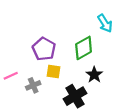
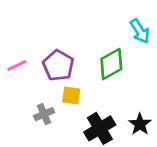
black star: (94, 75) -> (140, 124), moved
pink line: (11, 76) -> (17, 65), moved

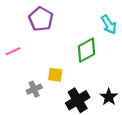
purple pentagon: (58, 65) -> (41, 19), moved

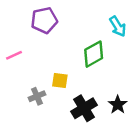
purple pentagon: (41, 19) -> (44, 20), turned 30

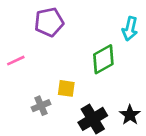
cyan arrow: (118, 26) -> (130, 29), turned 45

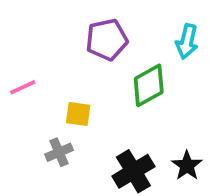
purple pentagon: (49, 22) -> (107, 40), moved
yellow square: (66, 88) -> (78, 114), moved

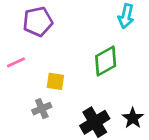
purple pentagon: (107, 40) -> (38, 22), moved
cyan arrow: (187, 41) -> (126, 16), moved

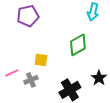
pink line: (16, 62) -> (12, 73), moved
black star: (133, 118) -> (99, 78), moved

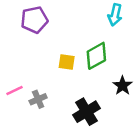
yellow square: (41, 60) -> (67, 62), moved
black star: (99, 78) -> (122, 86), moved

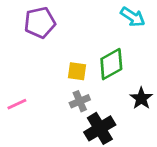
cyan arrow: (115, 15) -> (133, 17), turned -70
gray cross: (38, 99) -> (80, 101), moved

